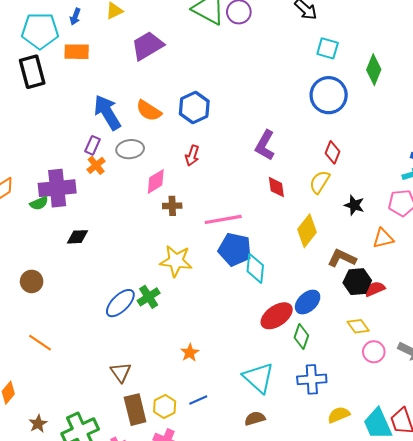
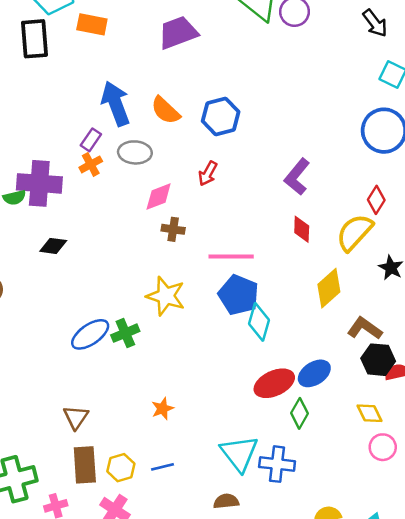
yellow semicircle: (320, 182) -> (354, 232), size x1.4
blue cross: (312, 379) -> (277, 464), moved

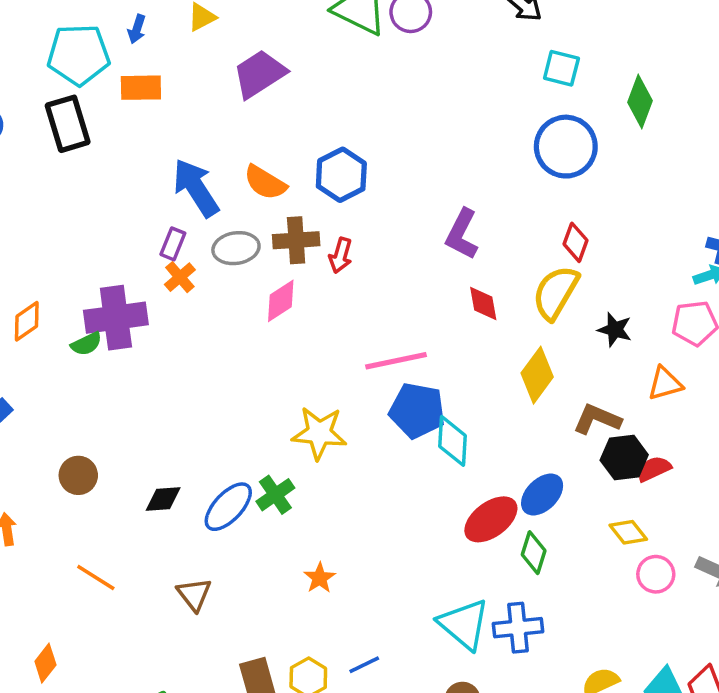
brown cross: (173, 229) -> (296, 240), moved, size x1.4
black diamond: (53, 246) -> (163, 499), moved
orange star: (162, 409) -> (320, 578), moved
brown triangle: (76, 417) -> (194, 594), moved

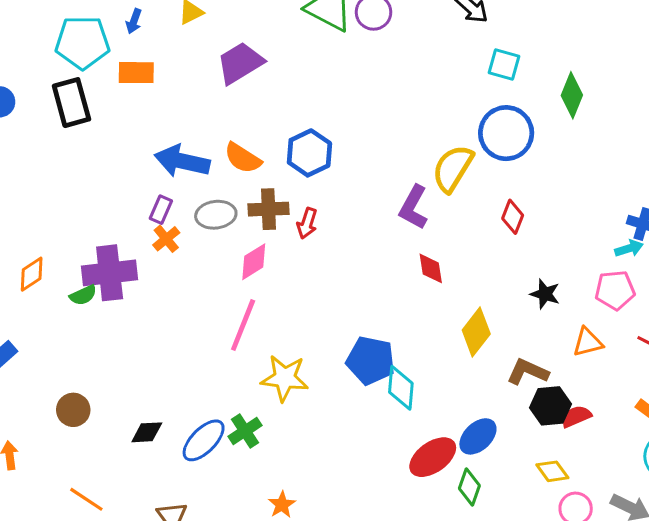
blue arrow: (196, 188) -> (182, 161), turned -46
yellow semicircle: (556, 293) -> (453, 168), moved
pink line: (396, 361) -> (243, 325), moved, turned -58

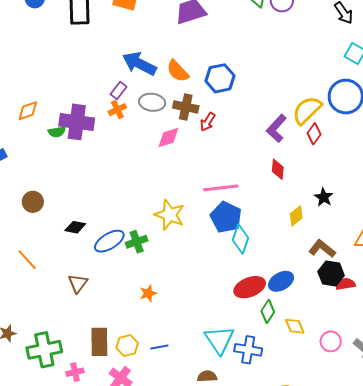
red diamond: (513, 217) -> (314, 134), moved
black star: (545, 294) -> (324, 197), moved
pink line: (243, 325) -> (221, 188), moved, turned 48
yellow diamond: (476, 332) -> (296, 216), size x0.7
yellow diamond: (552, 471) -> (295, 326), moved

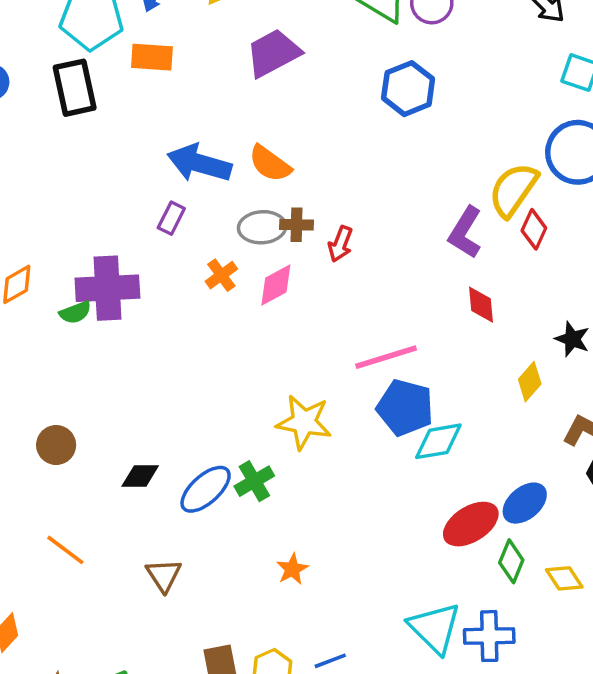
blue hexagon: (220, 78) -> (408, 89), moved
gray ellipse: (152, 102) -> (262, 227), moved
brown cross: (186, 107) -> (297, 225), size x0.7
orange cross: (117, 110) -> (221, 275), moved
cyan diamond: (241, 239) -> (438, 441), turned 72

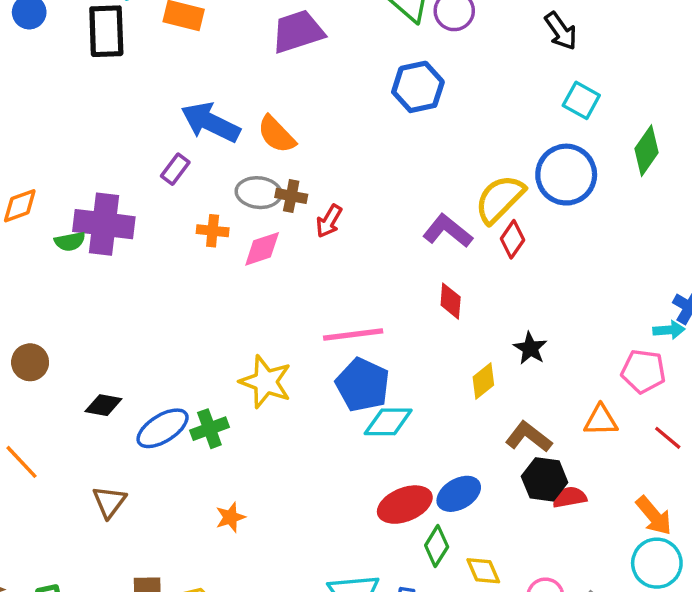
purple L-shape: (465, 232) -> (448, 231), turned 87
orange cross: (221, 275) -> (213, 231), turned 32

